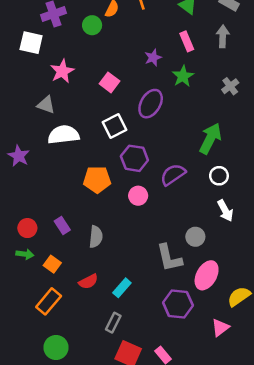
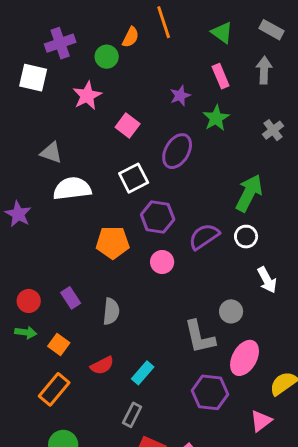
pink star: (62, 71) -> (87, 96), moved
white circle: (219, 176) -> (246, 237), moved

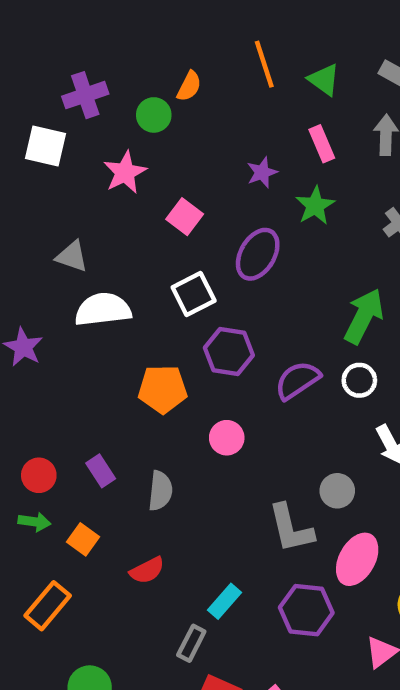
orange line: (164, 22) -> (264, 64), moved
pink circle: (162, 262) -> (227, 438), moved
cyan rectangle: (143, 373) -> (224, 601), moved
orange rectangle: (54, 389) -> (48, 606), moved

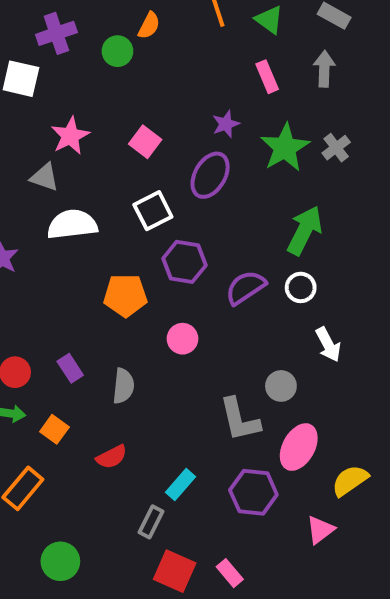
pink star: (125, 172) -> (70, 136), moved
purple star: (262, 172) -> (226, 124), moved
green star: (315, 206) -> (285, 148), moved, size x1.4

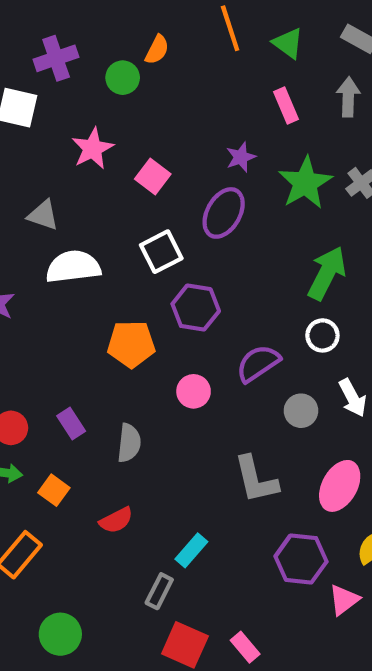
pink star: (70, 136) -> (93, 149), moved
purple semicircle: (246, 287) -> (258, 363), moved
gray circle: (281, 386) -> (301, 411), moved
pink ellipse: (299, 447) -> (340, 486), moved
purple hexagon: (253, 492) -> (301, 559), moved

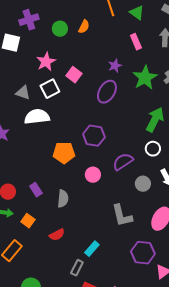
orange semicircle: (157, 50) -> (84, 27), moved
white square: (161, 252) -> (50, 89), moved

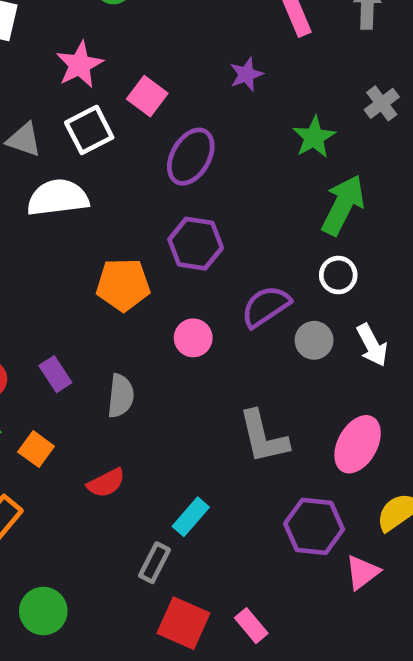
green star: (145, 78) -> (314, 137), moved, size x0.7
purple ellipse: (107, 92) -> (191, 157), moved
gray circle: (143, 184) -> (314, 340), moved

